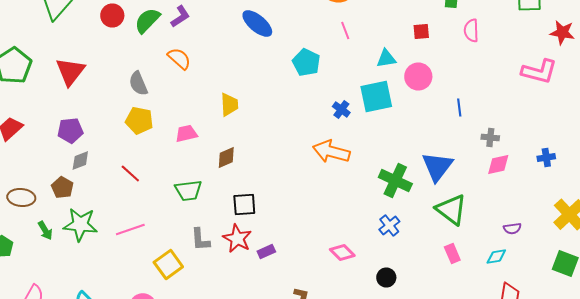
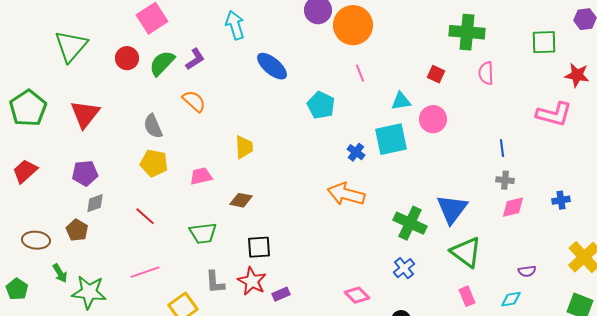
red square: (421, 32) -> (436, 74), turned 30
blue line: (459, 108) -> (502, 148), moved
brown diamond: (226, 158) -> (241, 200), turned 35
green star: (80, 224) -> (89, 292), moved

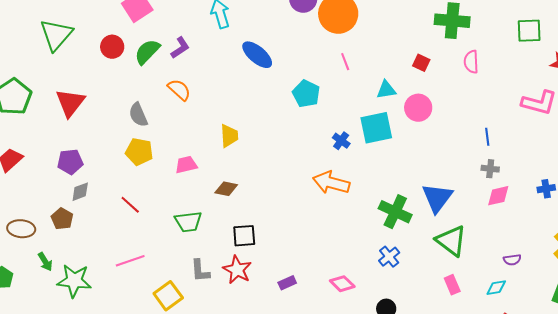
purple rectangle: (281, 294) -> (287, 283), moved

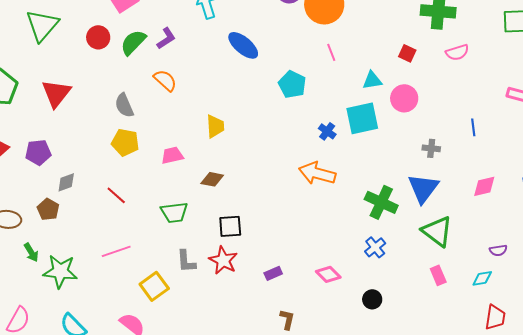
pink semicircle: (471, 62) -> (457, 52), turned -105
purple pentagon: (70, 162) -> (38, 152), moved
gray cross: (490, 169) -> (431, 148), moved

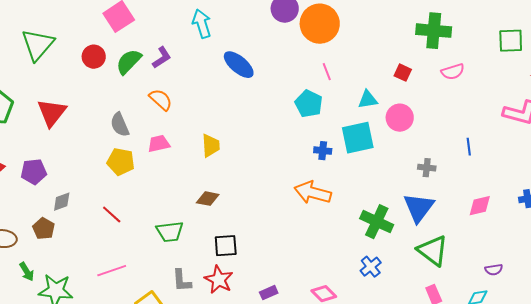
cyan pentagon: (292, 84) -> (309, 104), moved
blue cross: (327, 131) -> (323, 151), turned -30
pink trapezoid: (172, 155) -> (159, 144), moved

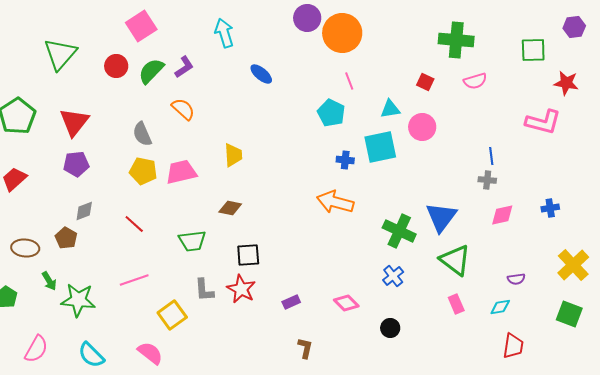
blue ellipse: (239, 65) -> (261, 74), size x0.7
pink trapezoid: (159, 144) -> (181, 172), moved, size x1.4
gray cross: (427, 168) -> (487, 180), moved
purple pentagon: (34, 172) -> (76, 164), moved

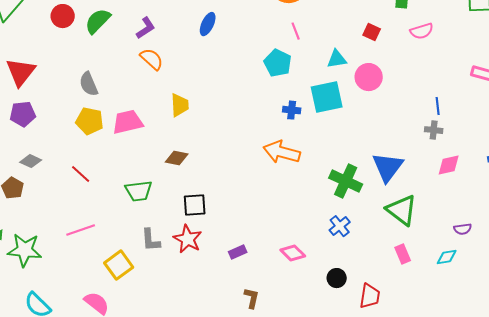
purple L-shape: (184, 67) -> (146, 28), moved
blue ellipse: (261, 74) -> (208, 24), turned 75
orange semicircle: (183, 109) -> (152, 59), moved
gray diamond: (84, 211) -> (31, 161), turned 45
red trapezoid: (513, 346) -> (370, 296), moved

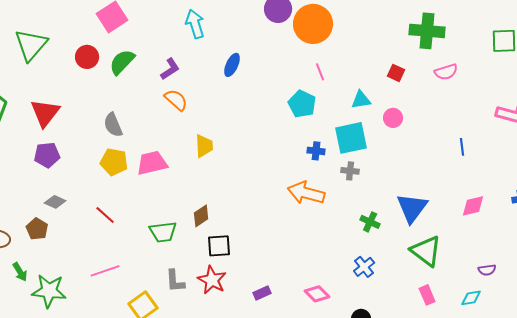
pink circle: (369, 77) -> (393, 118), size x0.7
gray cross: (434, 130) -> (350, 171), moved
brown diamond: (177, 158) -> (201, 216), moved, turned -45
green cross: (346, 181) -> (370, 222), size x0.6

